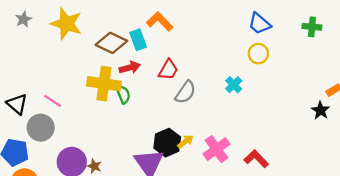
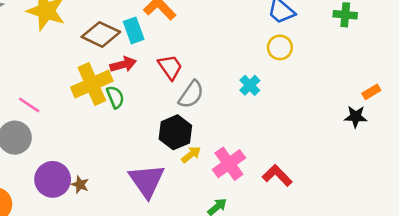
red trapezoid: (168, 70) -> (170, 67), turned -65
yellow cross: (104, 84) -> (92, 84), turned -32
black star: (321, 110) -> (356, 117), turned -30
black hexagon: (167, 143) -> (175, 132), moved

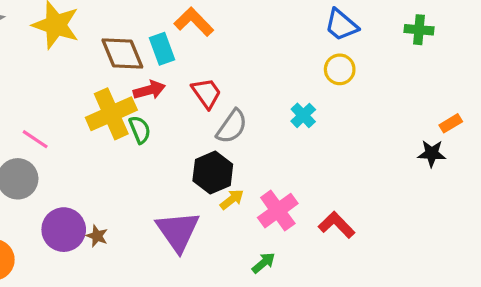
brown diamond: (101, 34) -> (122, 54), turned 42

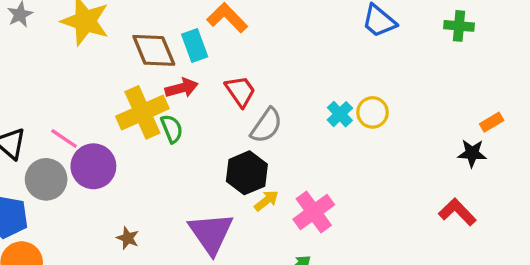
yellow circle: (340, 69) -> (373, 112), moved
red L-shape: (337, 225) -> (457, 212), moved
purple circle: (64, 230) -> (93, 166), moved

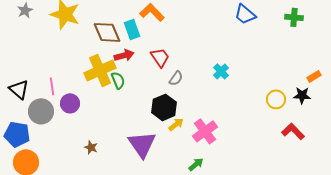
yellow circle: (373, 112) -> (276, 99), moved
gray semicircle: (266, 125) -> (176, 78), size x0.7
pink line: (64, 139) -> (52, 86), turned 48
purple circle: (93, 166) -> (70, 103), size x0.7

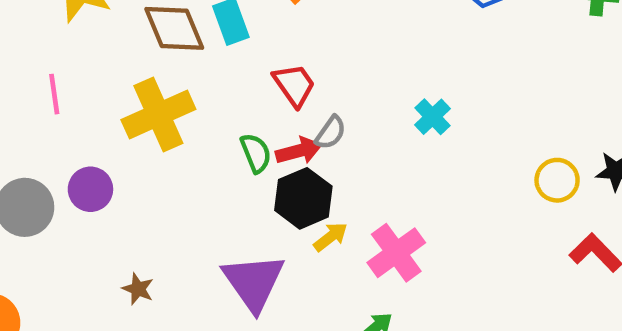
red arrow: (124, 55) -> (299, 151), moved
green semicircle: (118, 80) -> (256, 153), moved
pink line: (52, 86) -> (54, 94), moved

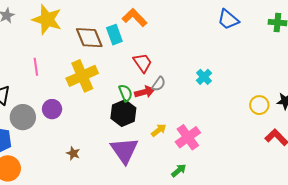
black hexagon: (303, 198) -> (123, 113), moved

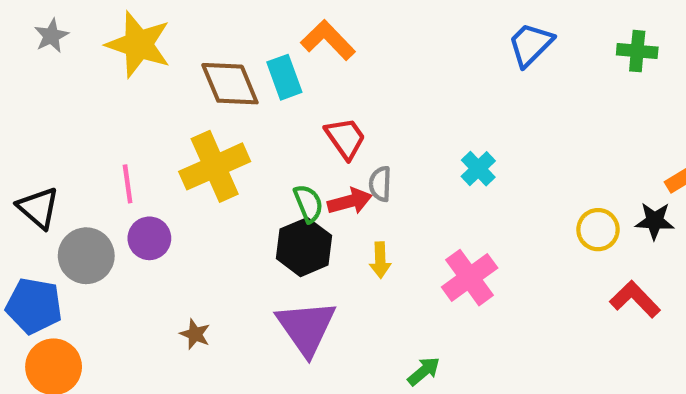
blue trapezoid: (228, 20) -> (530, 44), turned 95
pink line: (36, 67) -> (128, 184), moved
gray semicircle: (159, 84) -> (380, 184), turned 147
yellow arrow: (159, 130) -> (380, 260), moved, turned 126
pink cross: (188, 137) -> (470, 278), moved

